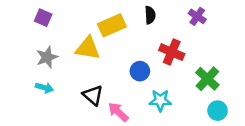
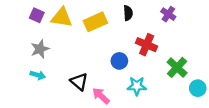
yellow triangle: (88, 48) -> (62, 17), moved
cyan circle: (218, 111) -> (198, 88), moved

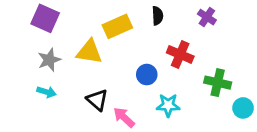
purple square: (37, 15) -> (45, 18), size x1.5
yellow triangle: (62, 17) -> (89, 52), moved
green cross: (177, 67) -> (218, 83), turned -30

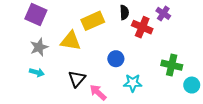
red cross: (180, 54) -> (142, 27), moved
black triangle: (97, 100) -> (77, 79), turned 30

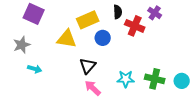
gray star: (39, 47) -> (22, 45), moved
blue circle: (116, 59) -> (103, 38), moved
green cross: (172, 65) -> (155, 79), moved
black triangle: (77, 79) -> (88, 66), moved

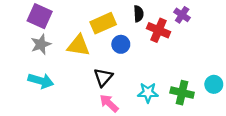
gray star: (22, 45) -> (41, 44), moved
cyan arrow: (35, 69) -> (41, 81), size x1.5
cyan circle: (182, 81) -> (214, 84), moved

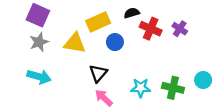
black semicircle: (138, 14) -> (132, 13), turned -104
purple cross: (182, 15) -> (180, 29), moved

